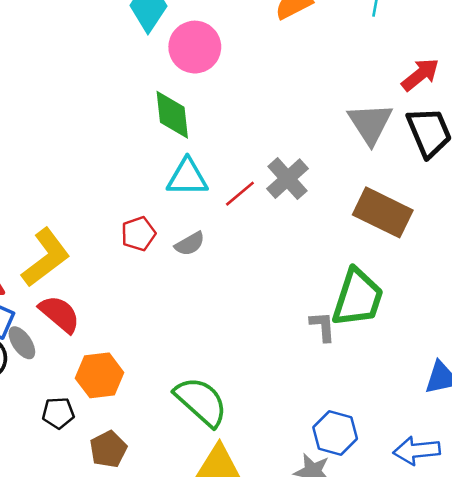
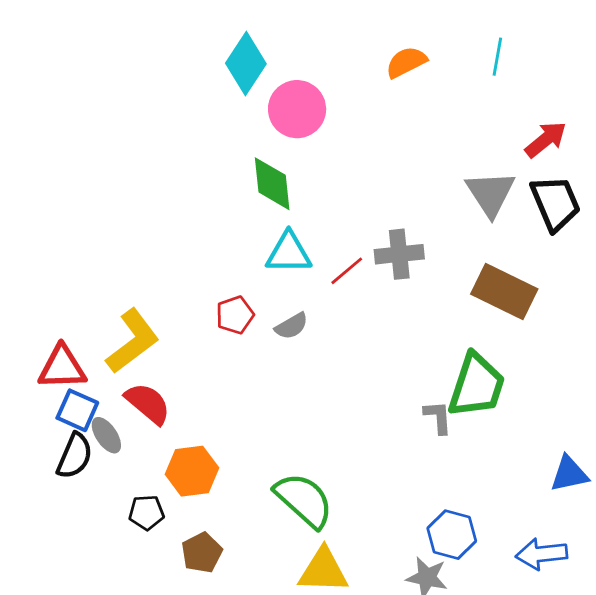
gray cross: (288, 179) -> (399, 254), turned 36

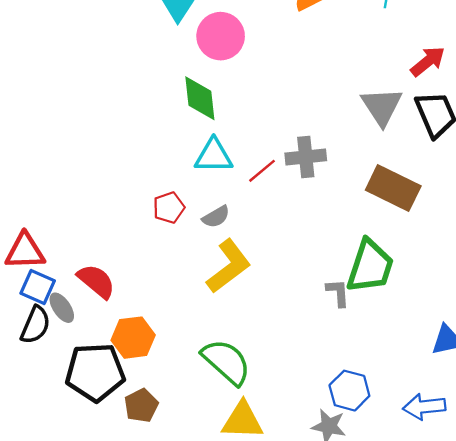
yellow L-shape: (133, 341) -> (229, 266), moved
black pentagon: (146, 513) -> (95, 372), size x2.0

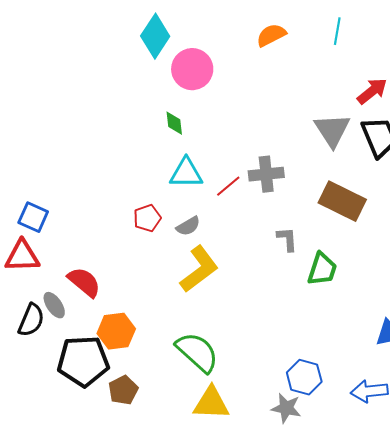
green diamond: (200, 98) -> (174, 123), size x0.6
green trapezoid: (370, 266) -> (322, 269), size x0.7
blue square: (38, 287) -> (33, 217), moved
gray L-shape: (338, 293) -> (287, 239), moved

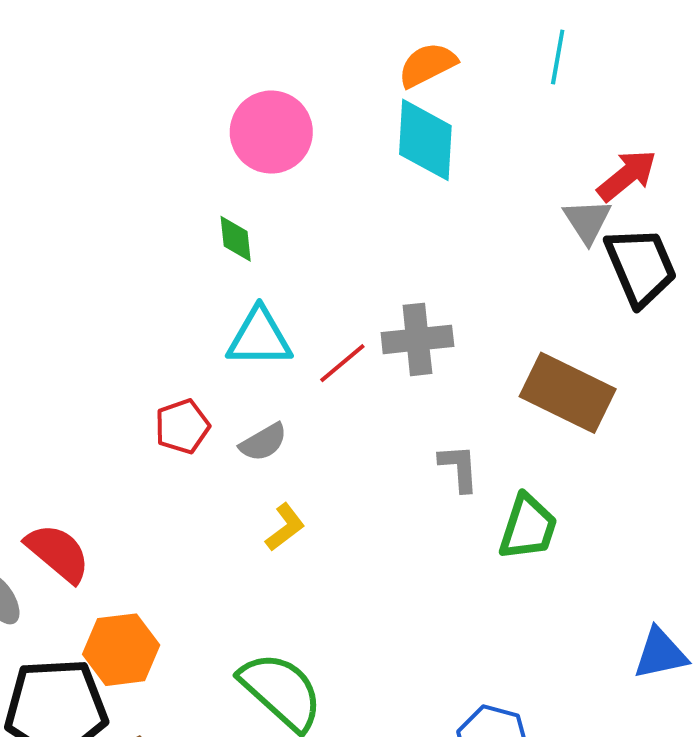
cyan diamond: (155, 36) -> (425, 140), moved, turned -30
gray triangle: (332, 130) -> (587, 221), moved, size x0.7
yellow L-shape: (199, 269) -> (285, 527), size x0.5

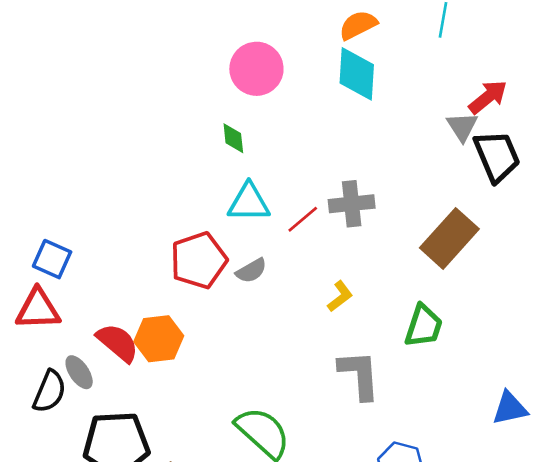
brown rectangle: (568, 393) -> (449, 238), turned -74
red pentagon: (182, 426) -> (199, 260), size x1.6
gray L-shape: (459, 468) -> (359, 375), moved, size x1.6
yellow L-shape: (285, 527) -> (340, 296), moved
orange hexagon: (121, 650) -> (159, 339), moved

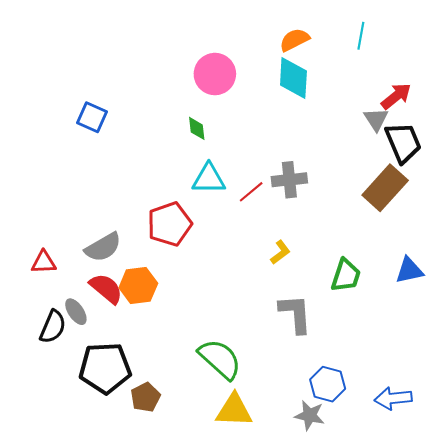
brown rectangle: (449, 238) -> (385, 188), moved
blue square: (52, 259) -> (92, 117), moved
gray semicircle: (251, 271) -> (103, 247), moved, size x1.5
red triangle: (38, 309) -> (44, 262), size x0.7
blue triangle: (510, 408) -> (409, 270), moved

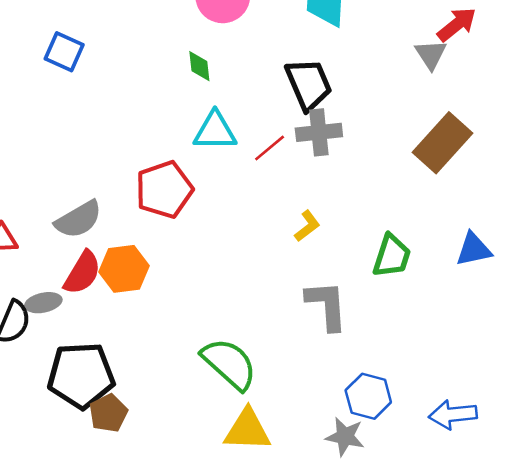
black trapezoid: (403, 142) -> (309, 84), moved
red semicircle: (106, 288) -> (82, 273), turned 81
gray ellipse: (76, 312) -> (43, 303), turned -68
brown pentagon: (145, 397) -> (108, 413), moved

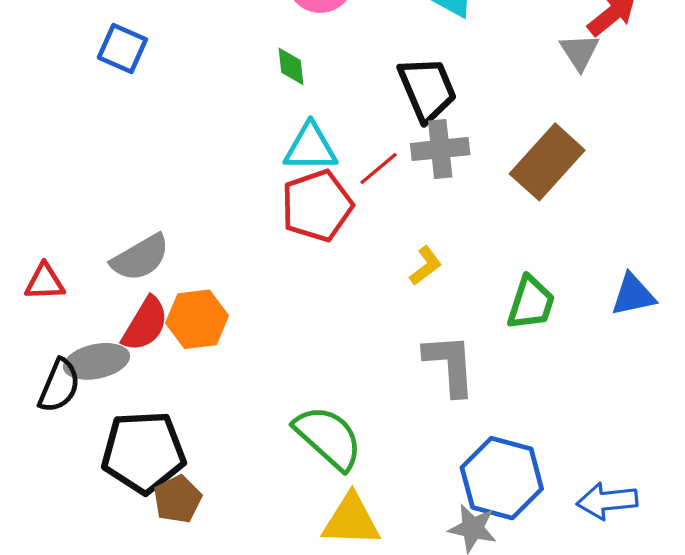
brown rectangle: (442, 143) -> (547, 162), moved
red pentagon: (164, 190) -> (317, 206), moved
gray ellipse: (43, 303) -> (97, 361), size x1.4
blue hexagon: (368, 396) -> (502, 478), size x1.4

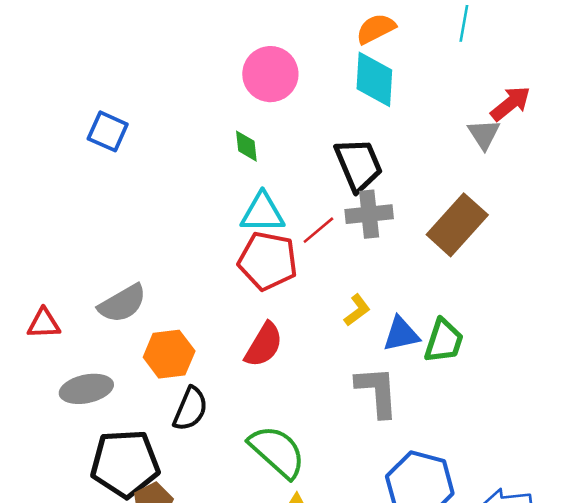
red pentagon: (317, 206) -> (268, 261), turned 30
blue triangle: (633, 295) -> (401, 334), moved
red semicircle: (145, 324) -> (264, 345), moved
black semicircle: (59, 386) -> (190, 409), moved

